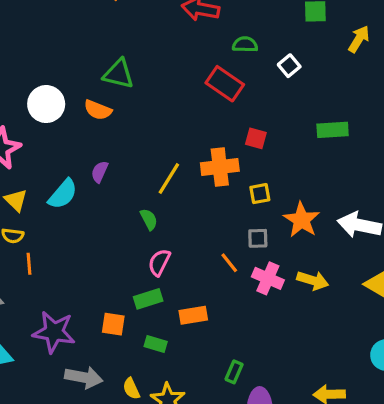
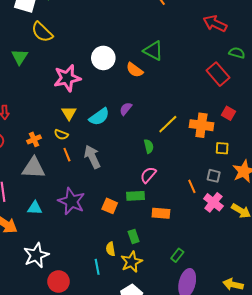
orange line: (29, 264) -> (67, 155), turned -32
green rectangle: (156, 344) -> (134, 236), moved, turned 40
gray arrow: (84, 377) -> (92, 157), moved, turned -140

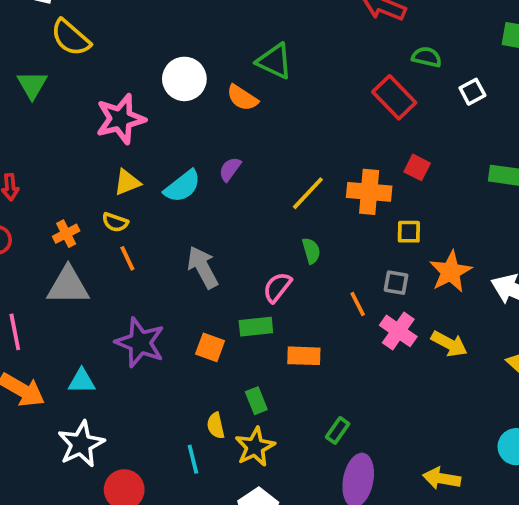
yellow triangle: (69, 113) -> (127, 182), turned 42
green semicircle: (149, 146) -> (311, 251), moved
gray arrow: (92, 157) -> (203, 267), moved
cyan triangle: (35, 208) -> (82, 381), moved

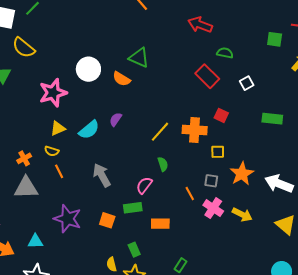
white square: (472, 92) -> (247, 83), moved

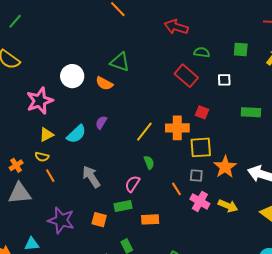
green square: (275, 39) -> (241, 50), moved
white square: (247, 83) -> (224, 80), turned 32
yellow square: (218, 152) -> (201, 147), size x1.6

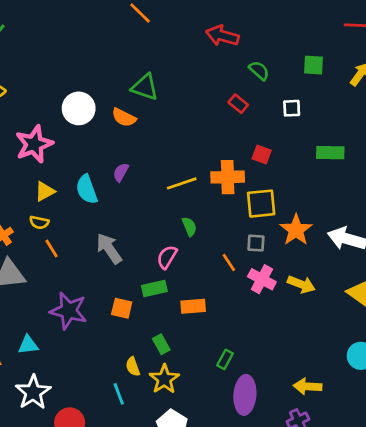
green semicircle: (202, 52) -> (259, 70), turned 35
red rectangle: (186, 76) -> (238, 104), size x0.6
yellow line: (144, 132) -> (182, 183), turned 35
cyan semicircle: (76, 134) -> (87, 189), turned 115

